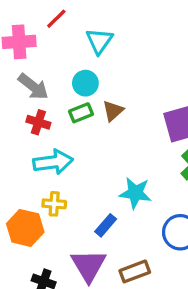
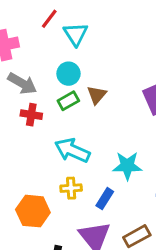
red line: (56, 19) -> (49, 19), moved
cyan arrow: (53, 162) -> (72, 150), moved, turned -140
yellow cross: (54, 204) -> (71, 188), moved

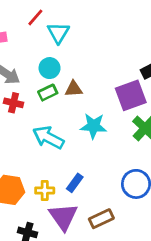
brown triangle: (97, 95) -> (74, 89), turned 42
cyan star: (127, 166) -> (93, 126), moved
yellow cross: (71, 188) -> (45, 191), moved

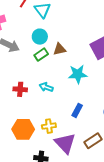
red cross: (14, 103) -> (20, 89), moved
cyan arrow: (48, 137) -> (46, 87), size x0.6
blue rectangle: (75, 183) -> (77, 110), moved

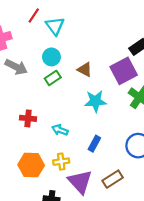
brown triangle: (60, 49) -> (85, 70), moved, turned 40
cyan arrow: (46, 87) -> (60, 130), moved

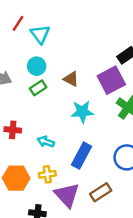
blue rectangle: (94, 144) -> (82, 156), size x1.5

